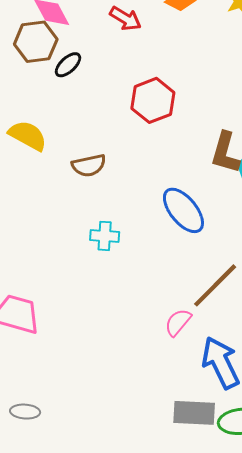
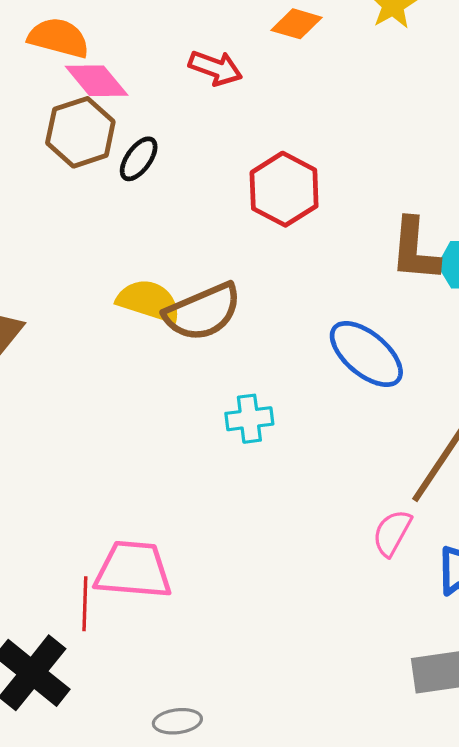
yellow semicircle: (28, 136) -> (149, 301), moved
brown semicircle: (89, 165) -> (203, 312), size x1.4

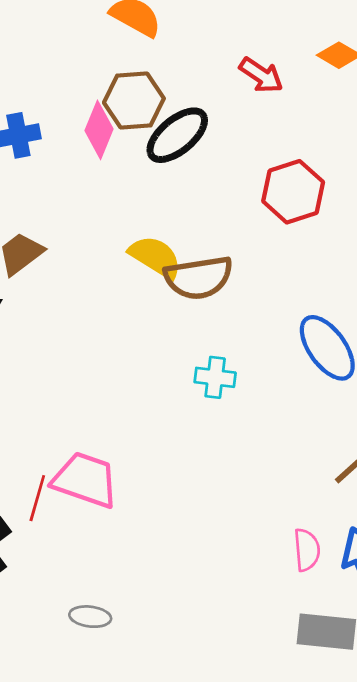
pink diamond: (97, 81) -> (99, 130), moved, turned 48
black ellipse: (139, 159) -> (177, 135), size x1.6
pink semicircle: (392, 533) -> (307, 550), moved, turned 132

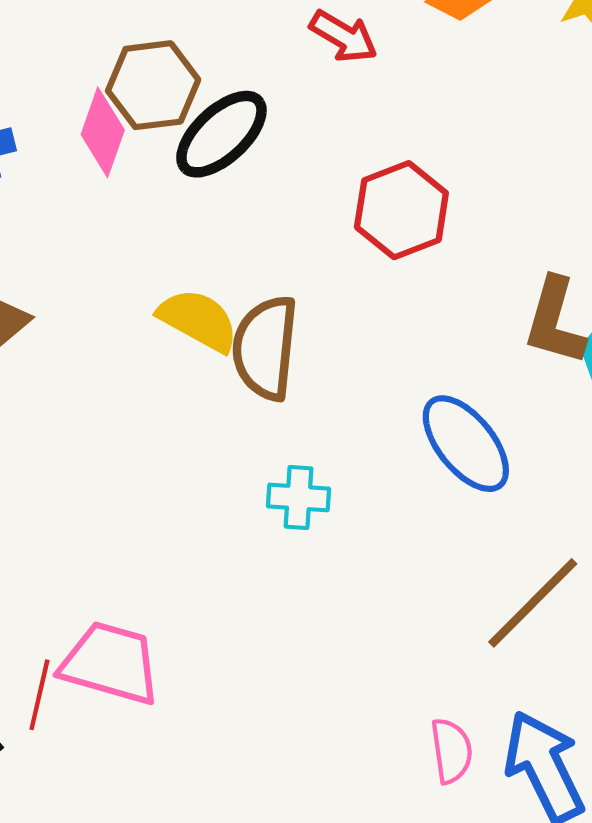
brown semicircle: (199, 278) -> (265, 348), turned 108

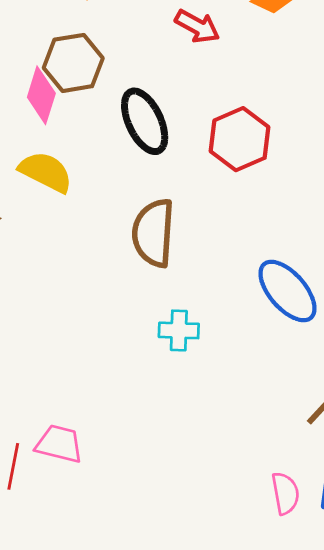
black ellipse: (221, 134) -> (145, 121), moved, turned -70
yellow semicircle: (198, 320) -> (46, 172), moved
pink trapezoid: (111, 663) -> (59, 444), size x0.7

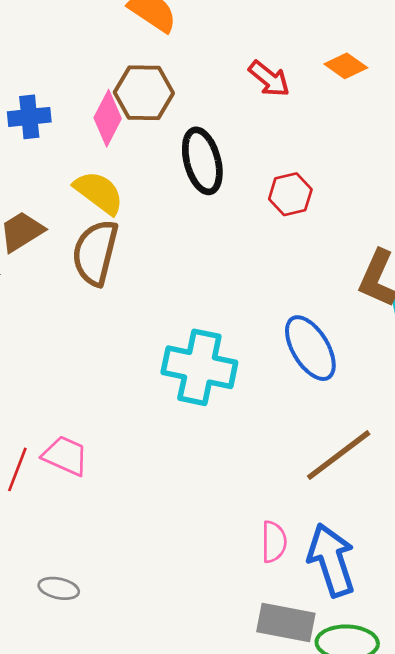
red hexagon: (240, 139) -> (290, 194), size x0.7
brown semicircle: (153, 233) -> (95, 253), moved
cyan cross: (179, 330) -> (199, 367), size x1.8

